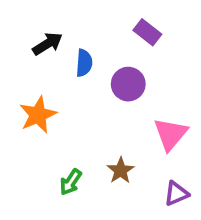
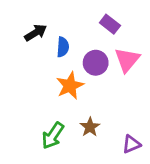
orange star: (38, 115) -> (70, 86), moved
pink triangle: (170, 134) -> (127, 60), moved
green arrow: (71, 182) -> (53, 136), size x1.4

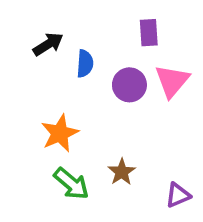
purple rectangle: (110, 24) -> (149, 33), turned 48
orange star: (70, 86) -> (60, 133), moved
green arrow: (53, 136) -> (71, 184), turned -84

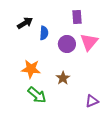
orange star: (60, 133) -> (31, 69), turned 30
brown star: (122, 172) -> (63, 78), moved

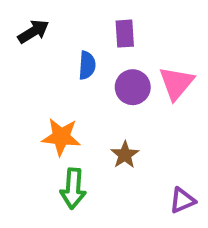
purple rectangle: (77, 17) -> (125, 34), moved
black arrow: (25, 23) -> (33, 32), moved
green arrow: (37, 95) -> (73, 189), turned 54

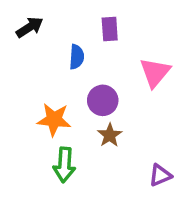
purple circle: (133, 87) -> (103, 100), moved

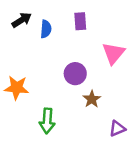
blue semicircle: (77, 57) -> (46, 29), moved
orange star: (54, 120) -> (17, 88), moved
brown star: (110, 135) -> (92, 99), moved

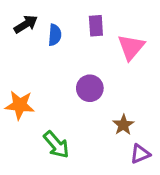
pink triangle: (114, 53) -> (131, 47), moved
brown star: (92, 99) -> (123, 125), moved
green arrow: (47, 121) -> (56, 145), turned -45

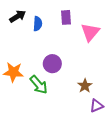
purple circle: (90, 88) -> (52, 64), moved
green arrow: (56, 145) -> (39, 85), moved

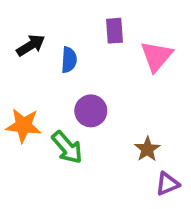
black arrow: (18, 16) -> (31, 45), moved
blue semicircle: (38, 24) -> (69, 60), moved

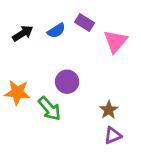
purple rectangle: (115, 31) -> (85, 23), turned -54
blue semicircle: (69, 60) -> (56, 31), moved, turned 54
purple triangle: (167, 184) -> (113, 135), moved

